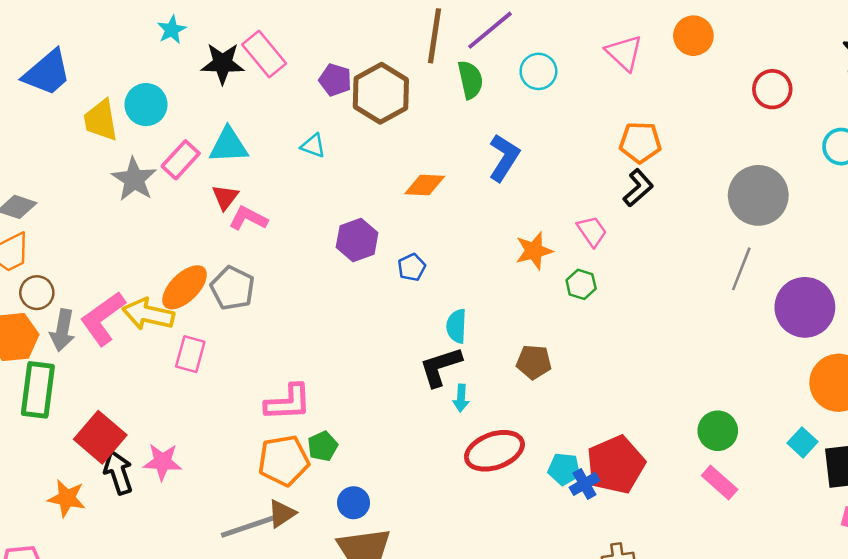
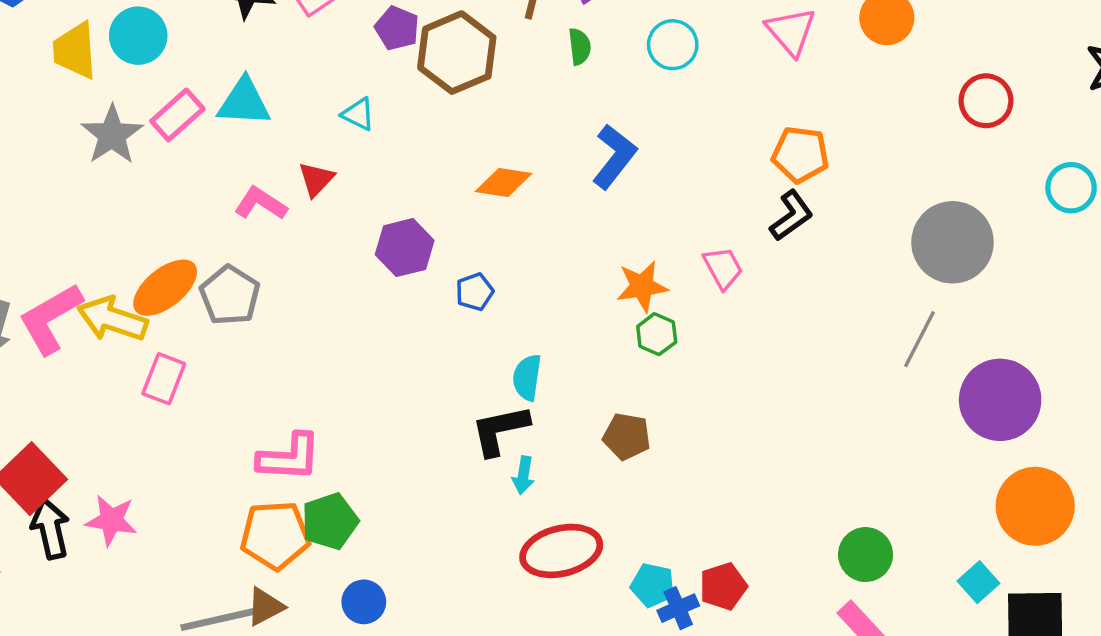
green semicircle: (470, 80) -> (580, 47), size x0.7
red triangle: (225, 197) -> (316, 179), moved
green hexagon: (581, 284) -> (657, 334), moved
green pentagon: (323, 446) -> (330, 521), size x1.4
red pentagon: (616, 465) -> (723, 586), size x0.6

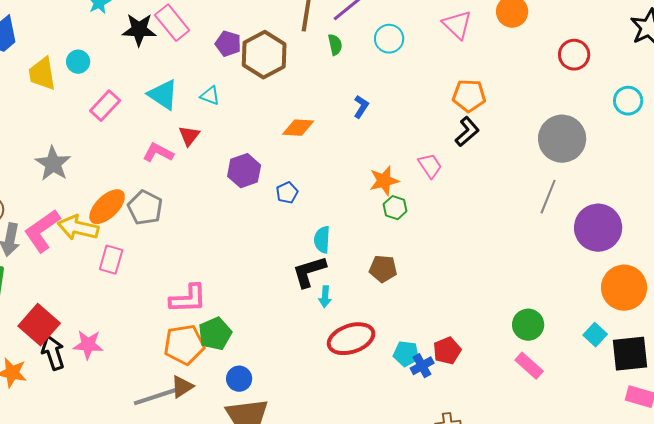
cyan circle: (138, 36) -> (78, 62), size x0.7
cyan triangle: (244, 102) -> (163, 95), moved, turned 36
gray star: (112, 135) -> (53, 164), moved
blue L-shape: (614, 156) -> (361, 107), size x0.6

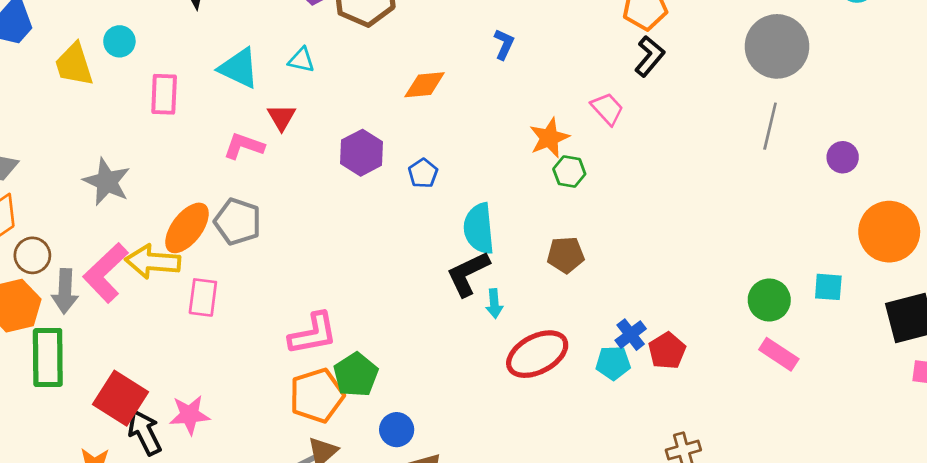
pink rectangle: (105, 106) -> (164, 94), turned -32
purple circle: (598, 228) -> (843, 157), size x0.5
cyan semicircle: (322, 240) -> (479, 229), size x1.4
cyan square: (595, 335) -> (828, 287), moved, turned -30
blue cross: (422, 366) -> (631, 335), moved

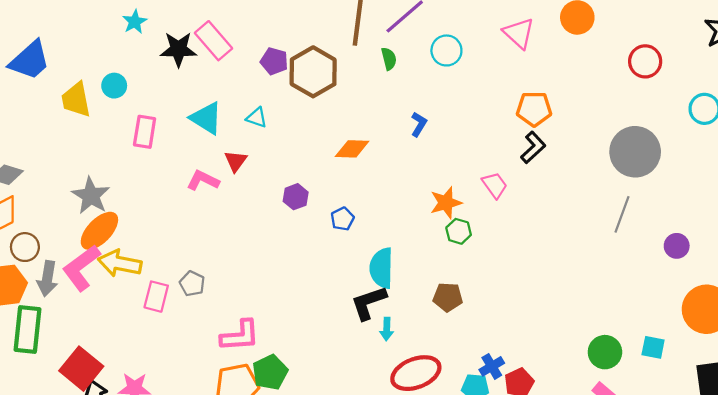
purple hexagon: (362, 153) -> (296, 197), size x0.7
gray pentagon: (238, 222) -> (192, 284), moved, size x0.7
orange ellipse: (187, 228) -> (99, 231), moved

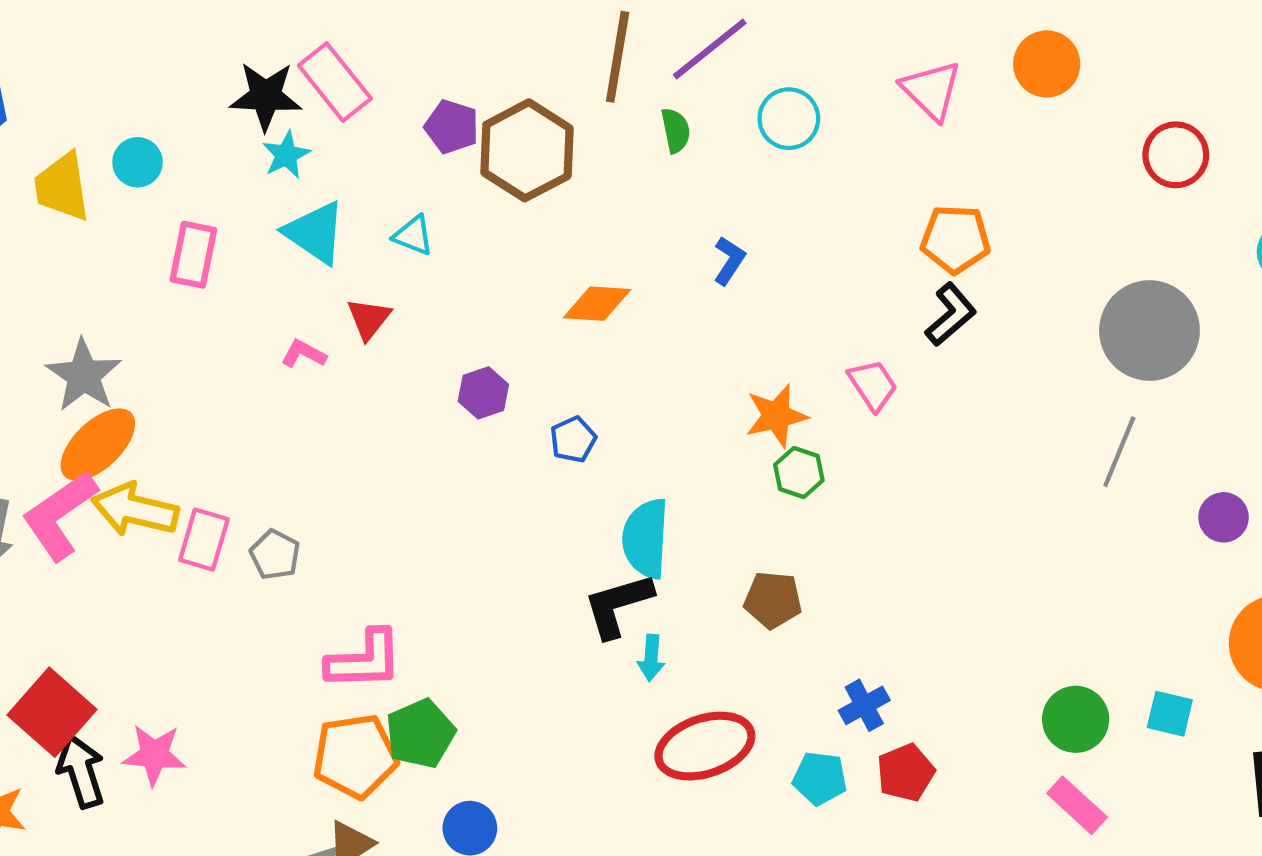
cyan star: (135, 22) -> (286, 155), moved
pink L-shape: (203, 180) -> (304, 354), size x0.7
pink rectangle: (156, 297) -> (204, 539), moved
blue cross: (492, 366) -> (864, 705), moved

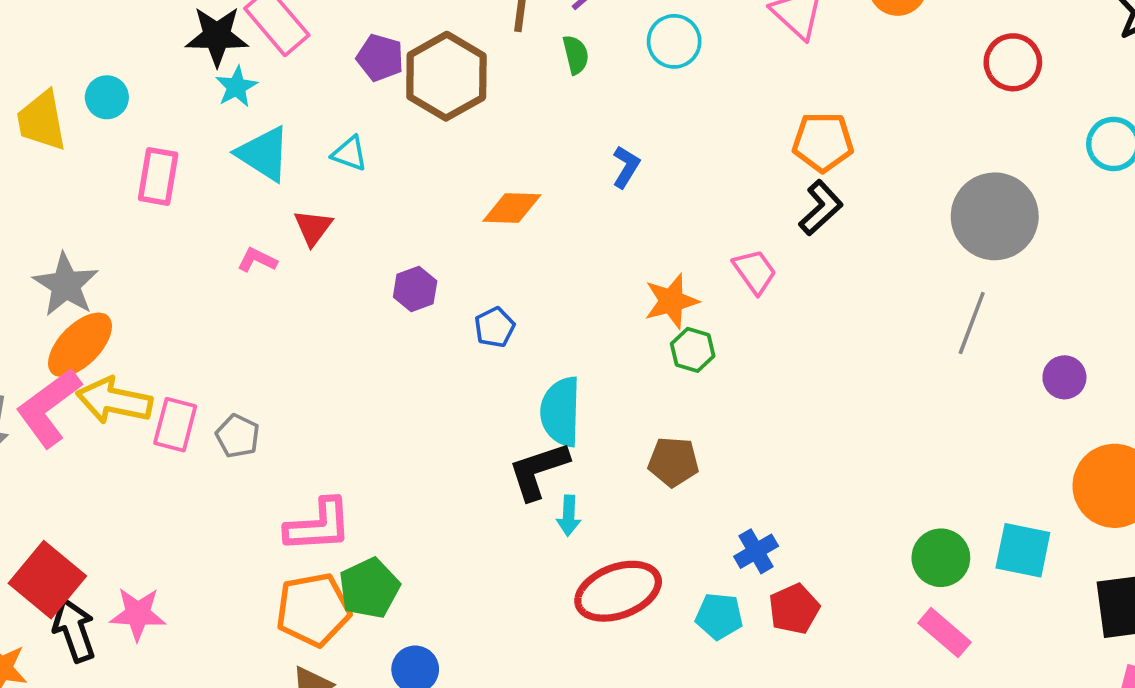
cyan square: (1170, 714) -> (1023, 550), size x1.4

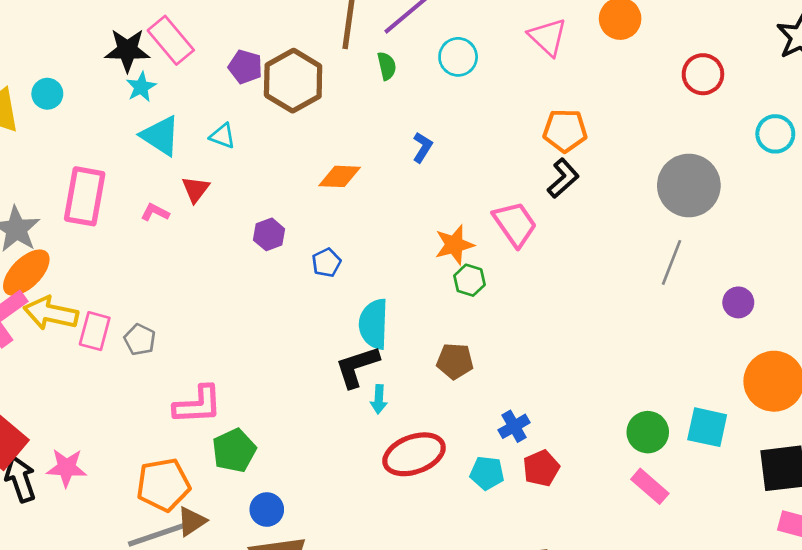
pink rectangle: (158, 176) -> (85, 196), moved, size x1.4
pink trapezoid: (755, 272) -> (515, 224), size x1.4
orange pentagon: (313, 610) -> (163, 485), moved

